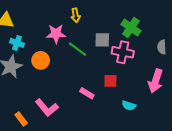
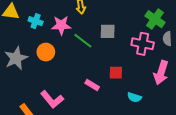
green cross: (131, 28) -> (155, 19), moved
cyan cross: (17, 43) -> (36, 21), moved
pink cross: (123, 52) -> (143, 44), moved

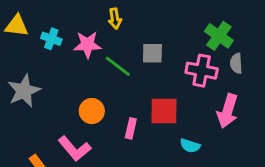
orange circle: (46, 52) -> (92, 111), moved
red square: (116, 73) -> (164, 111), size x1.5
pink rectangle: (92, 85) -> (131, 128), turned 72

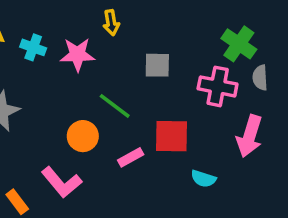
green line: (118, 66) -> (115, 106), moved
pink rectangle: (131, 128) -> (131, 157), turned 48

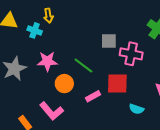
yellow arrow: (111, 23) -> (48, 16), moved
pink star: (77, 55) -> (47, 61), moved
pink cross: (218, 86) -> (131, 54), moved

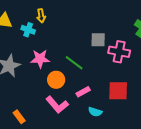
red square: (117, 84) -> (118, 91), moved
cyan semicircle: (136, 109) -> (95, 112), moved
pink L-shape: (52, 111) -> (57, 105), moved

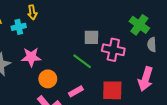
cyan cross: (28, 30) -> (19, 27), turned -32
green line: (74, 63) -> (82, 61), moved

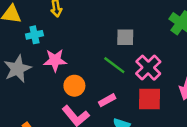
cyan cross: (19, 27) -> (34, 35), moved
pink cross: (113, 50) -> (148, 68), moved, turned 35

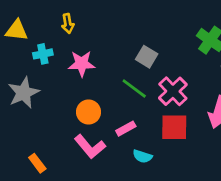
gray square: (125, 37) -> (147, 57), turned 30
pink star: (55, 60) -> (82, 64), moved

